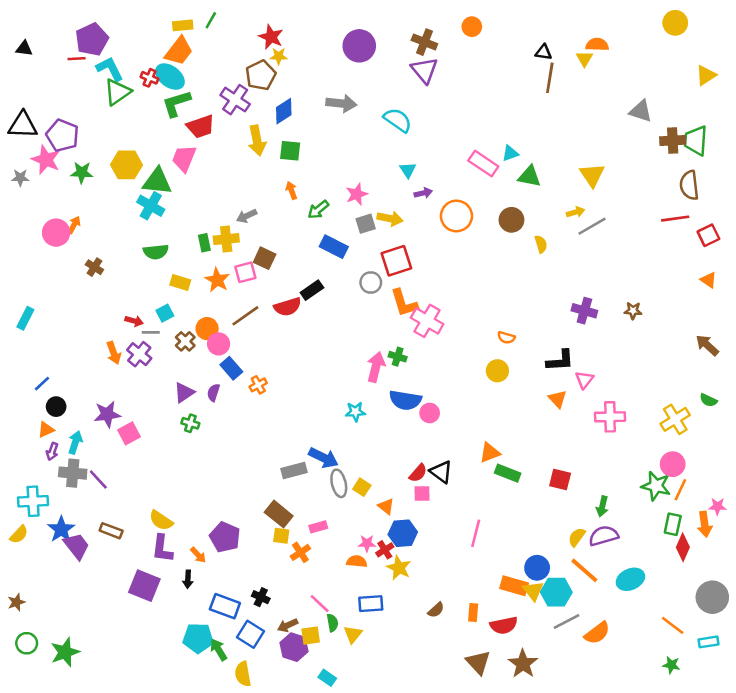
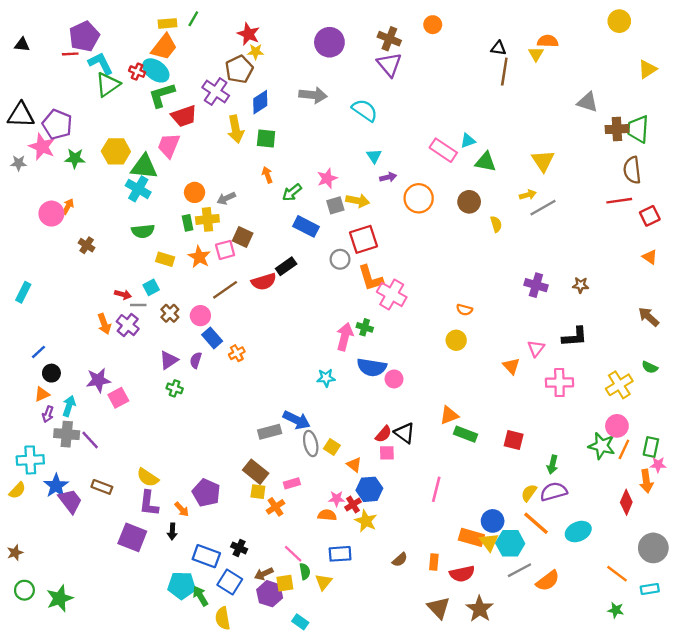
orange circle: (207, 329) -> (195, 192), moved
black L-shape: (560, 361) -> (575, 337), moved
green rectangle: (673, 524) -> (651, 447), moved

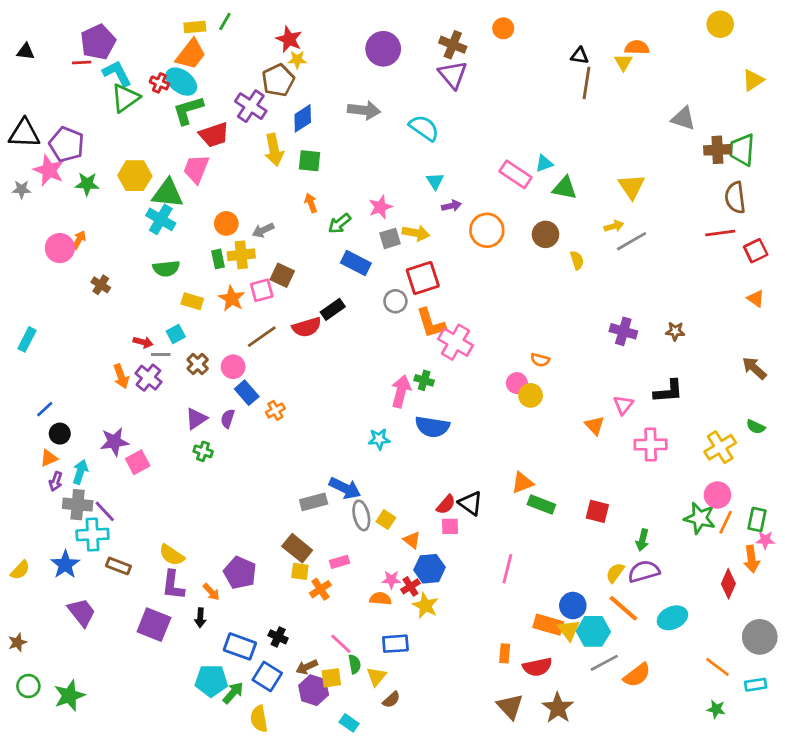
pink circle: (394, 379) -> (517, 383), moved
cyan cross: (30, 460) -> (93, 535), moved
purple trapezoid: (70, 501) -> (82, 612), moved
brown semicircle: (400, 560) -> (391, 700), moved
green arrow: (200, 596) -> (233, 693), turned 72

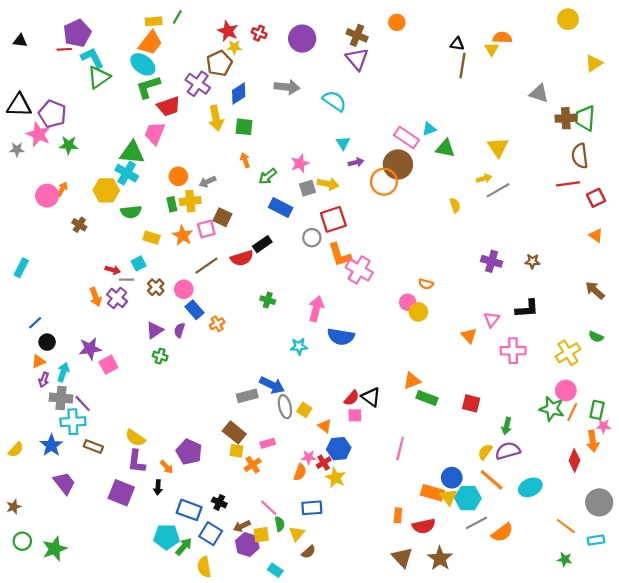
red cross: (159, 83) -> (259, 33), moved
yellow hexagon: (135, 176) -> (106, 190), moved
brown circle: (546, 234) -> (398, 164), moved, size x1.4
green cross: (424, 380) -> (268, 300), moved
orange semicircle: (380, 599) -> (300, 472), turned 105

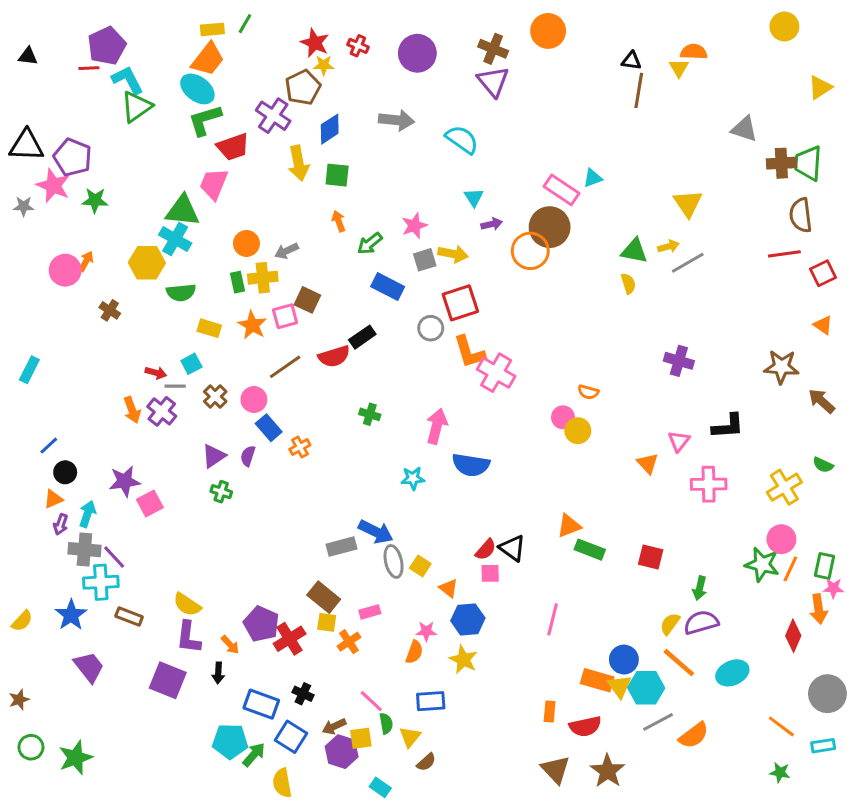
orange circle: (397, 22) -> (548, 31), size x1.5
green triangle: (445, 148) -> (634, 251), moved
brown star: (532, 261) -> (781, 367), moved, size x1.6
red cross: (324, 463) -> (290, 639), moved, size x1.5

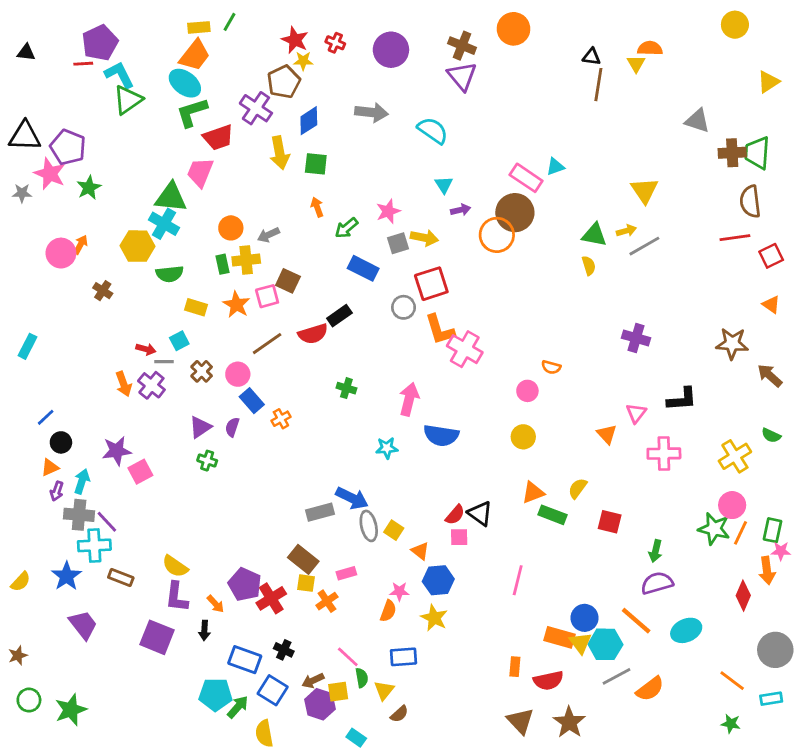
green star: (95, 200) -> (89, 188), turned -30
yellow circle: (578, 431) -> (523, 437), moved
yellow semicircle: (670, 624) -> (578, 488), moved

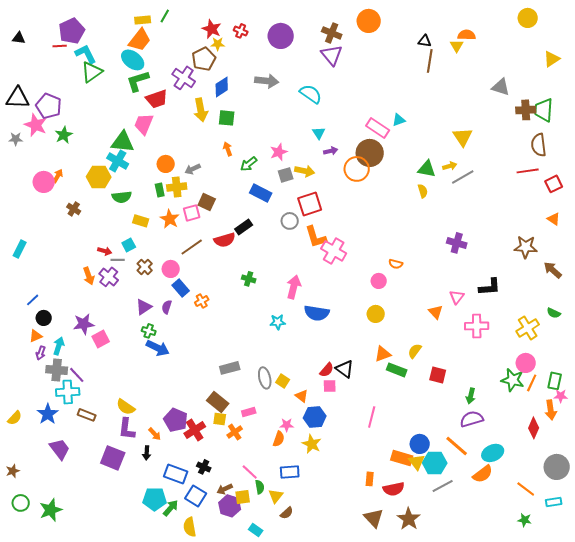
blue arrow: (352, 498) -> (158, 348), moved
orange semicircle: (650, 689) -> (483, 474), moved

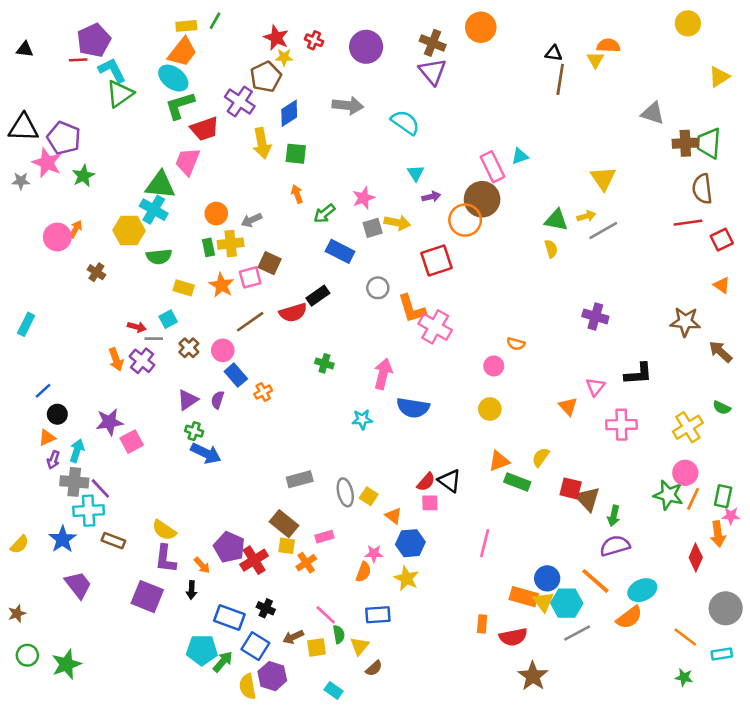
pink rectangle: (378, 128) -> (492, 167), turned 30
red square: (310, 204) -> (436, 260), moved
purple hexagon: (230, 506) -> (272, 676), moved
brown triangle: (374, 518) -> (588, 499), moved

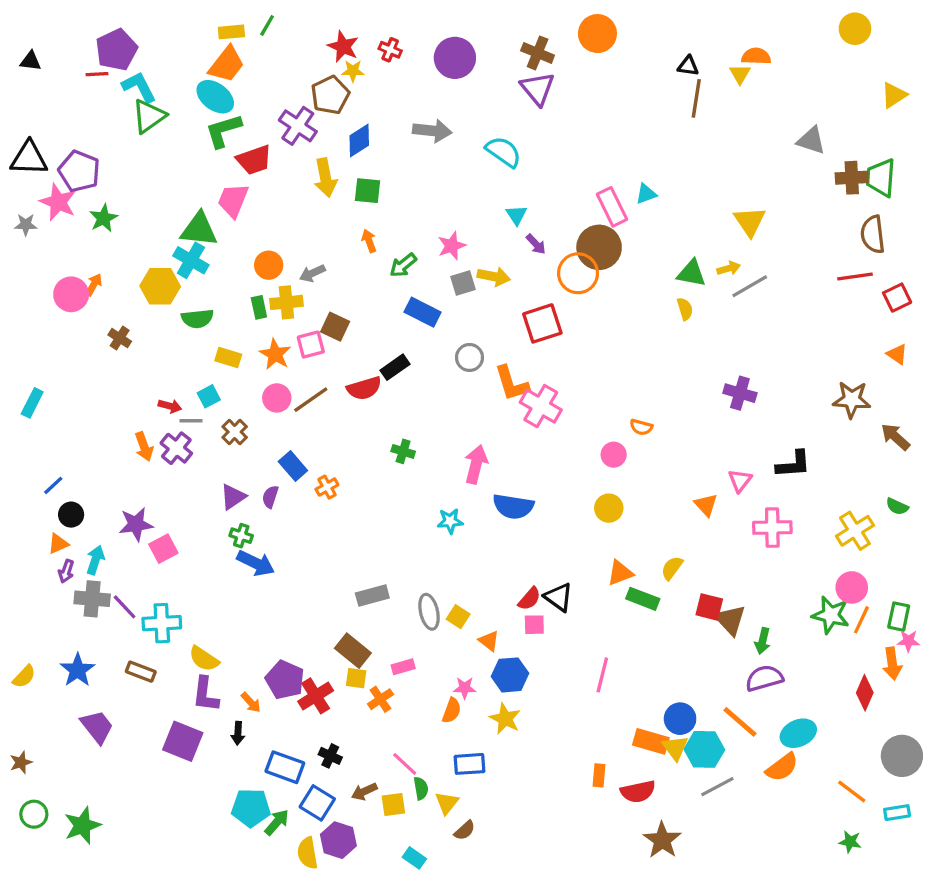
purple arrow: (431, 197) -> (536, 244), turned 60
pink circle: (223, 350) -> (277, 398), moved
cyan cross: (89, 511) -> (162, 623), moved

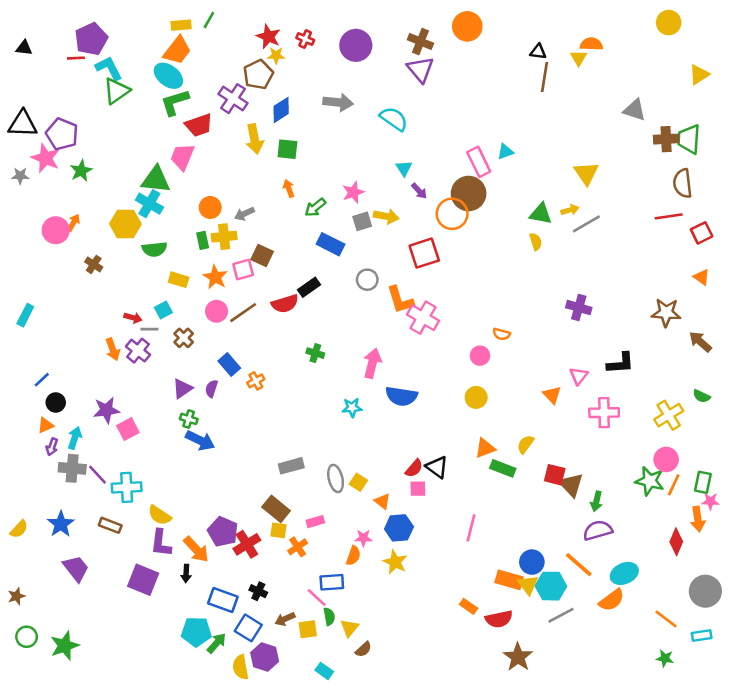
orange arrow: (251, 702) -> (196, 549), size x1.6
blue rectangle: (469, 764) -> (332, 582), moved
orange rectangle: (599, 775) -> (469, 606), turned -60

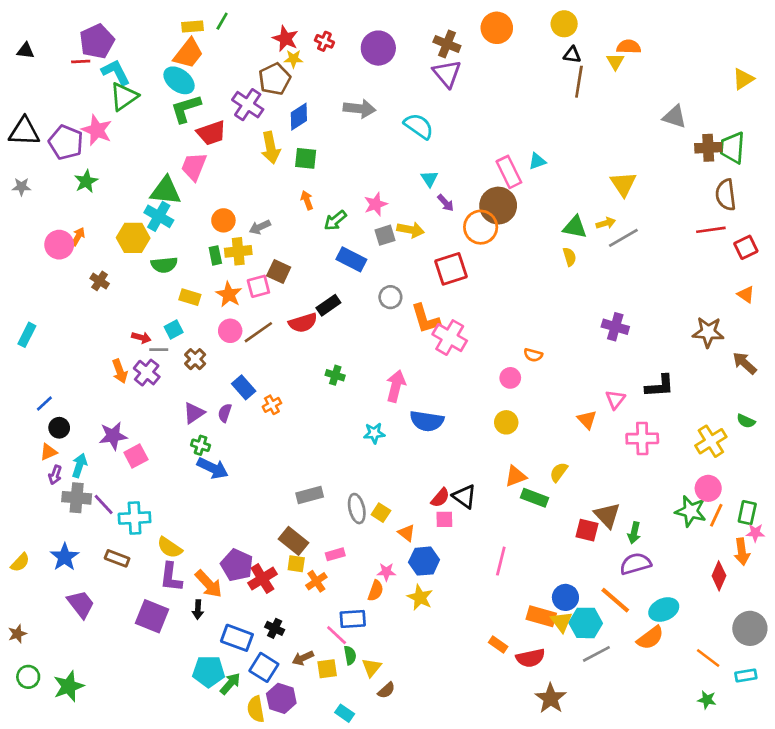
yellow circle: (669, 23) -> (564, 24), moved
pink star: (46, 158) -> (97, 130), moved
red square: (555, 475) -> (587, 530), moved

